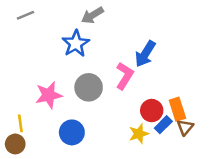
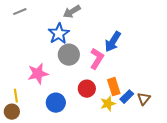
gray circle: (89, 87) -> (69, 55), moved
orange rectangle: (177, 109) -> (114, 87), moved
red circle: (152, 111) -> (87, 89), moved

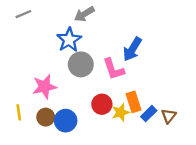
pink L-shape: (97, 59) -> (114, 69), turned 130
yellow star: (108, 104) -> (121, 112), moved
brown circle: (12, 112) -> (46, 117), moved

